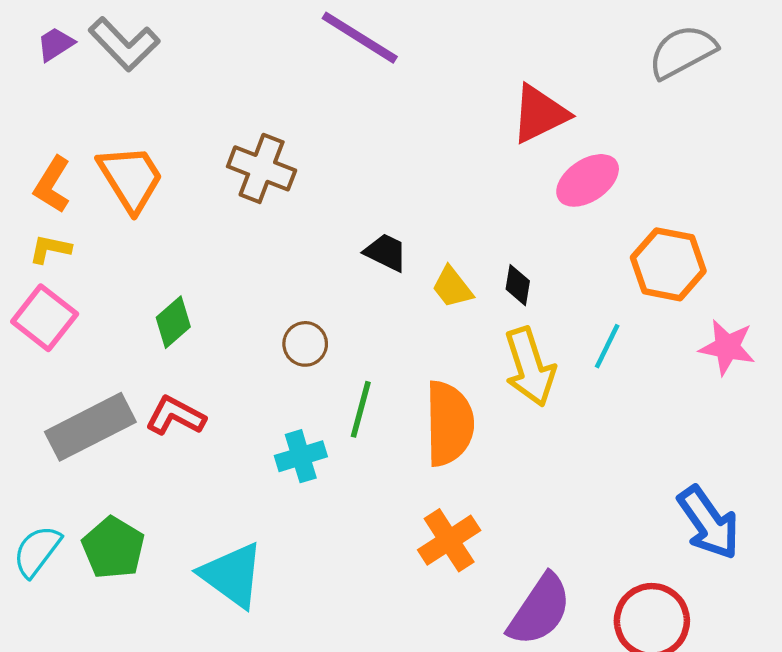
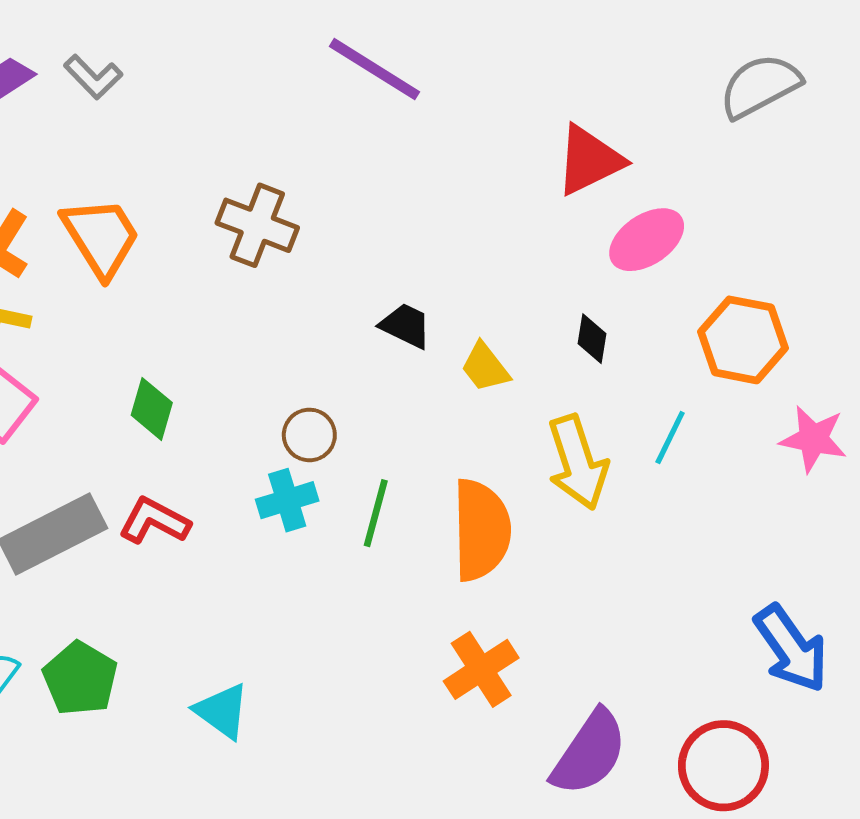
gray L-shape: (124, 44) -> (93, 77), size x0.7
black diamond: (518, 285) -> (592, 339), moved
green diamond: (173, 322) -> (152, 409), turned -33
cyan cross: (301, 456) -> (287, 500), moved
cyan triangle: (232, 575) -> (222, 711), size x0.7

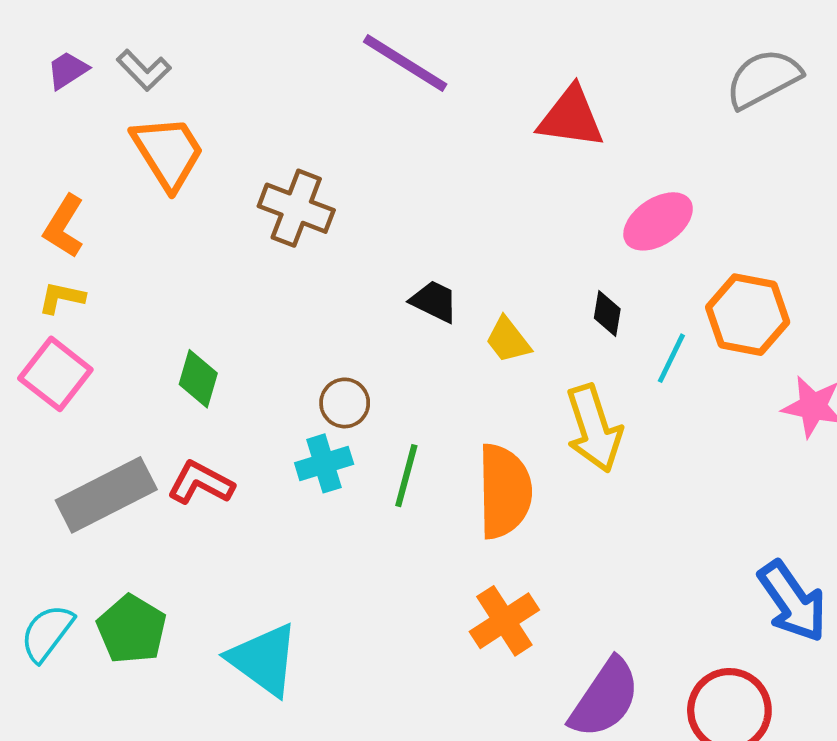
red triangle: (589, 160) -> (571, 117), moved, turned 34
orange trapezoid: (101, 237) -> (168, 152), moved
cyan line: (670, 438) -> (671, 358), moved
cyan triangle: (222, 711) -> (264, 660), size x1.4

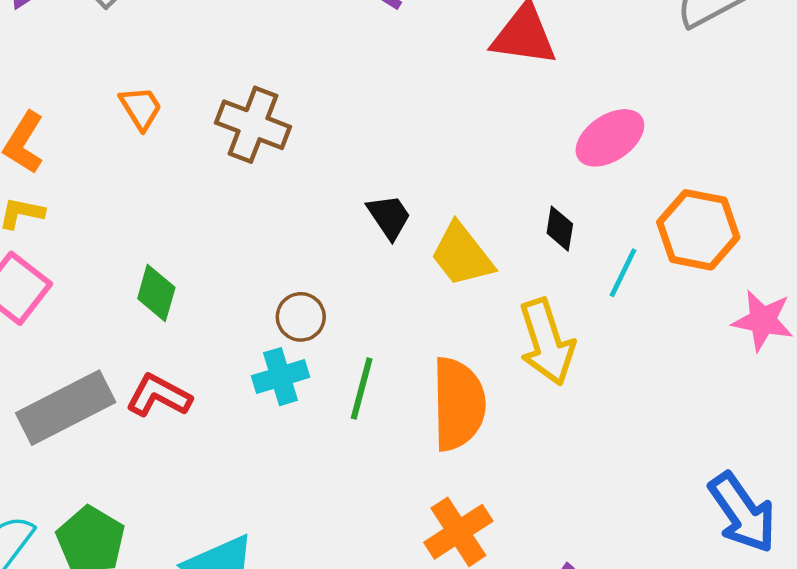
orange trapezoid: (168, 152) -> (141, 108), moved, size x0.6
black trapezoid: (434, 301) -> (389, 217), turned 30
yellow trapezoid: (508, 340) -> (462, 255), size x1.4

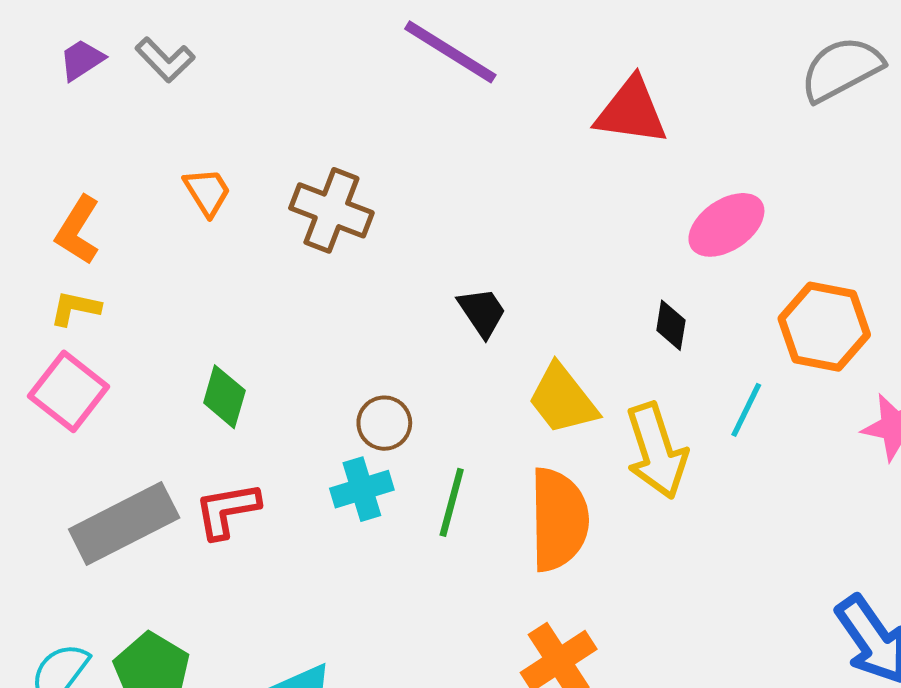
yellow trapezoid: (462, 255) -> (563, 399), moved
cyan line: (623, 273) -> (746, 410), moved
red L-shape: (159, 396) -> (227, 510), turned -38

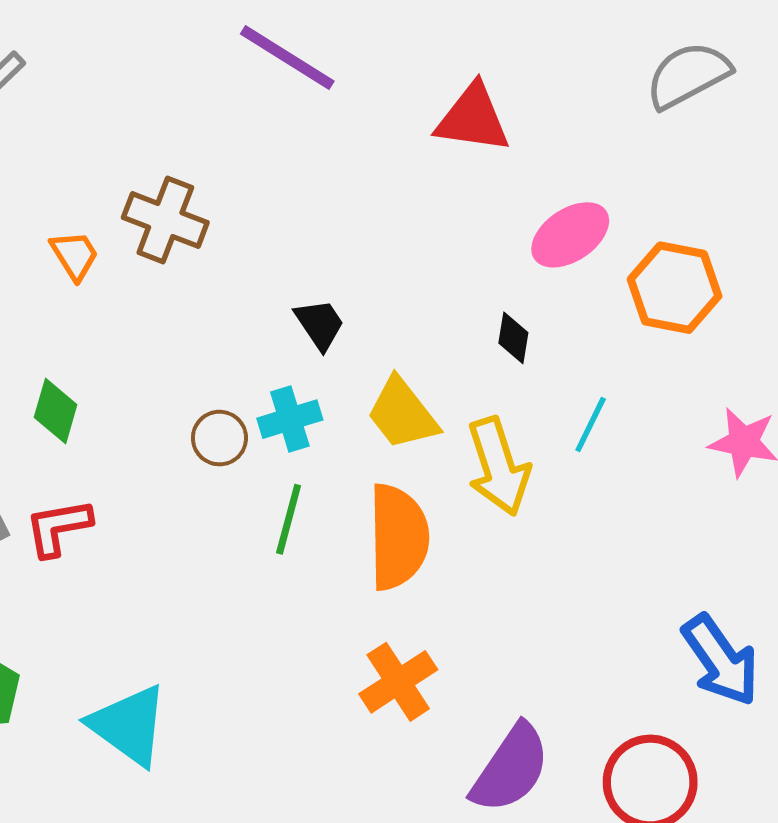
orange trapezoid: (207, 192) -> (75, 255), moved
orange hexagon: (824, 327) -> (675, 288), moved
cyan cross: (362, 489) -> (290, 419), moved

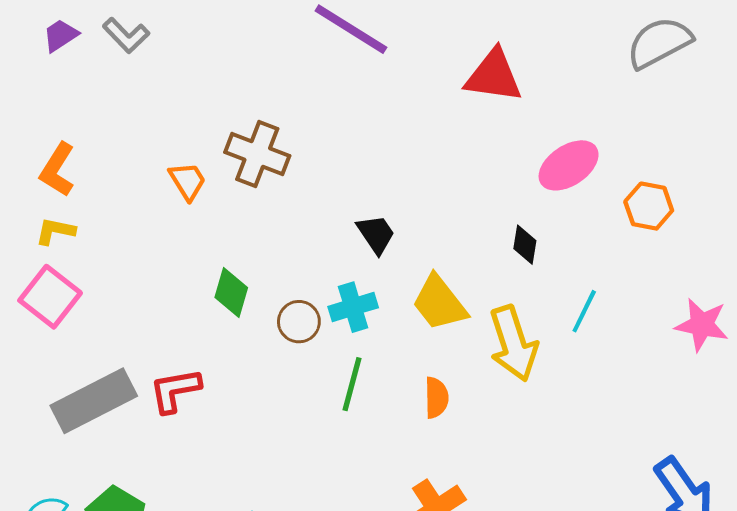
orange hexagon: (675, 288) -> (649, 206), size x0.7
green diamond: (56, 411) -> (231, 292), moved
orange semicircle: (398, 537) -> (436, 398), size x0.5

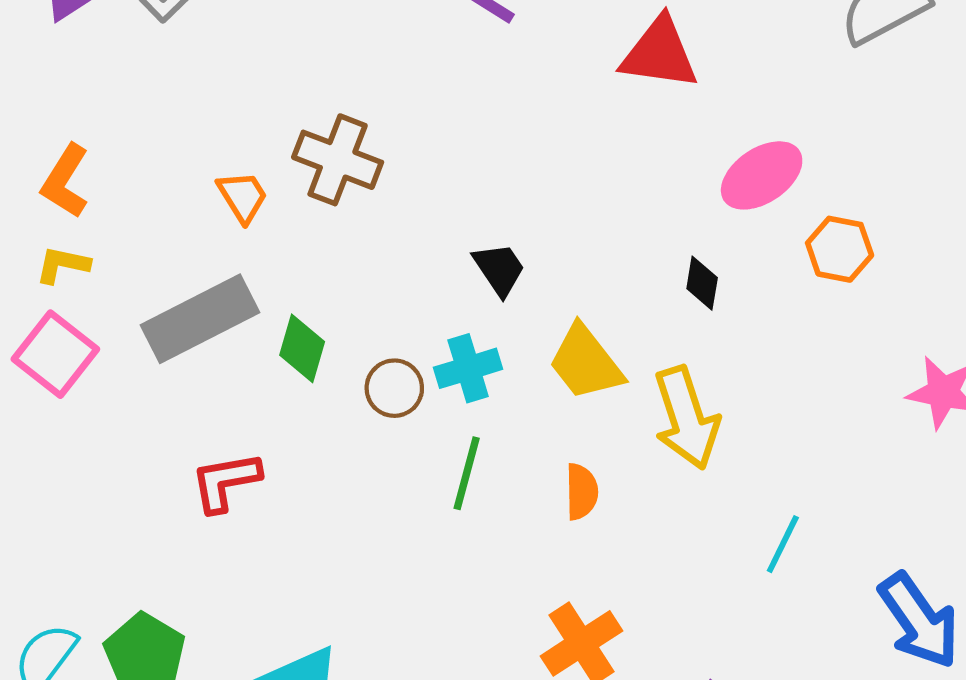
orange hexagon: (649, 206) -> (840, 249), moved
cyan line: (584, 311) -> (783, 544), moved
gray rectangle: (94, 401) -> (200, 319), moved

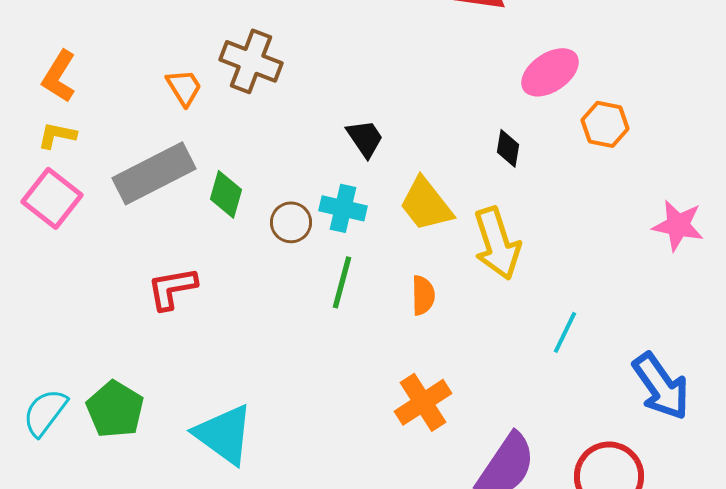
cyan cross: (468, 368) -> (343, 208), turned 30

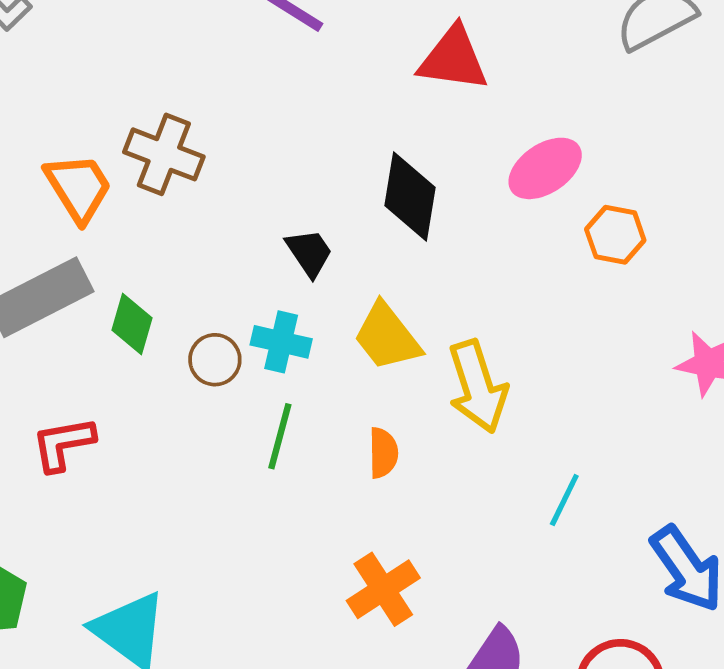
orange trapezoid: (184, 87) -> (78, 188), size x1.5
black diamond: (508, 148) -> (410, 197), moved, size x1.8

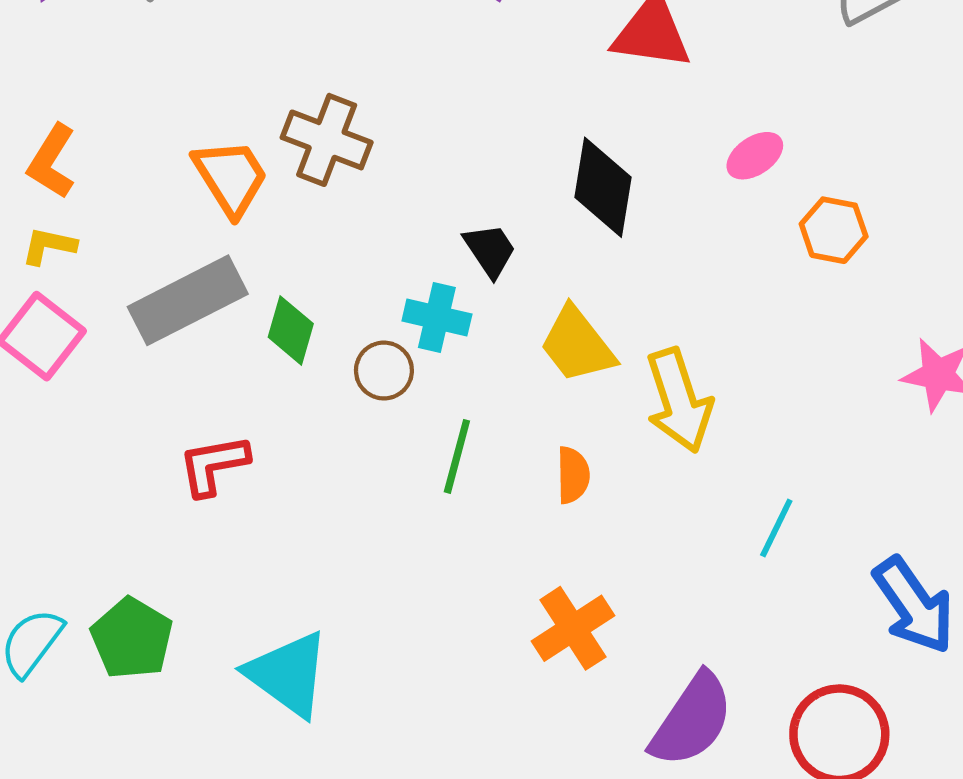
pink ellipse: (545, 168) -> (755, 156), size x0.7
cyan cross: (281, 342) -> (437, 318), moved

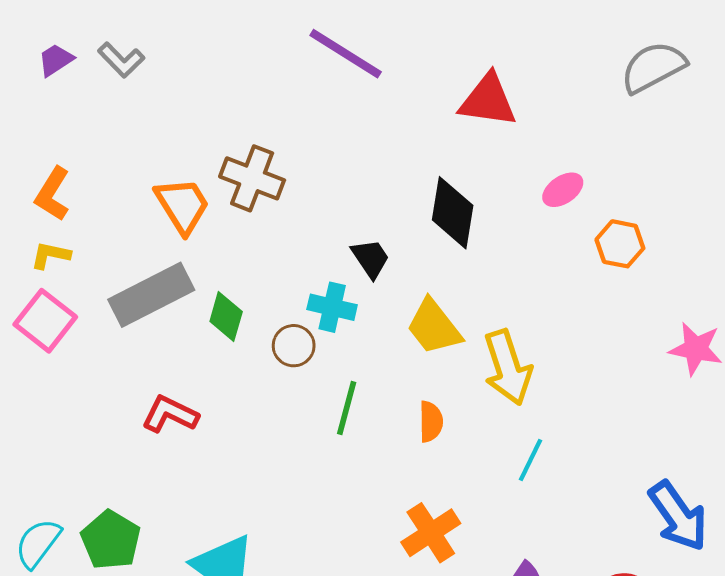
red L-shape: (213, 465) -> (170, 414), turned 36
cyan line: (776, 528) -> (531, 460), moved

